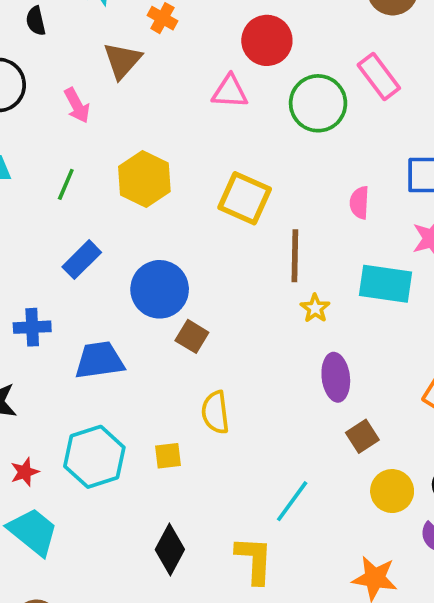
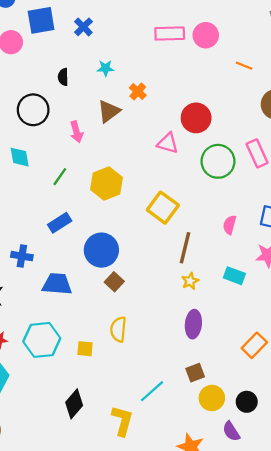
cyan rectangle: (385, 284) -> (234, 276), size x0.7
brown square: (362, 436) -> (195, 373), moved

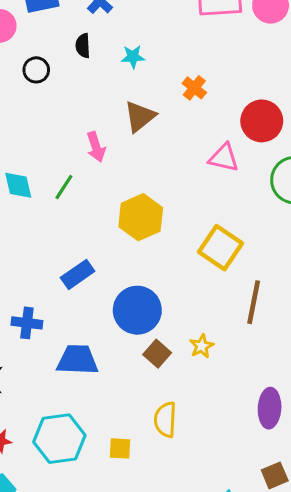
black semicircle: (63, 77) -> (83, 46), moved
orange cross: (138, 91) -> (194, 88), moved
black circle: (33, 110) -> (36, 70), moved, size x0.6
green line: (60, 177) -> (64, 187), moved
yellow star: (190, 281) -> (202, 346), moved

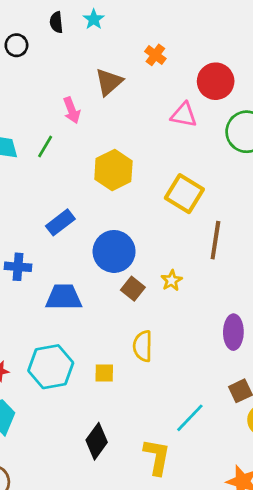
cyan star: (133, 57) -> (94, 19), moved, turned -30

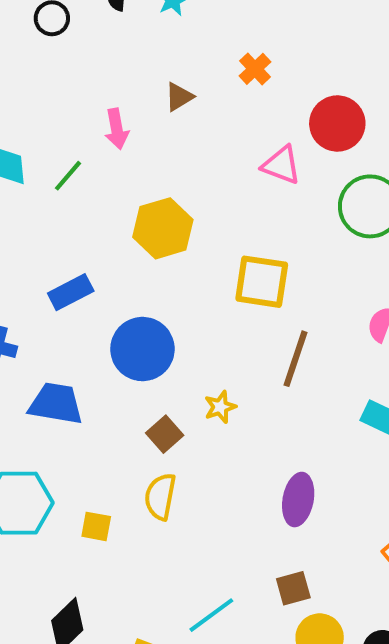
brown triangle: (109, 82) -> (179, 97), size x0.7
yellow square: (184, 194) -> (262, 282), turned -33
brown square: (133, 289) -> (165, 434), moved

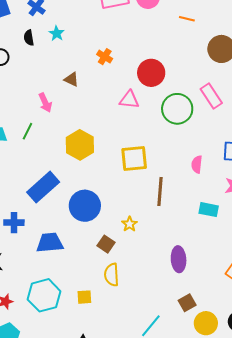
brown triangle: (179, 97) -> (71, 79), turned -49
blue rectangle: (71, 292) -> (43, 187), size x1.5

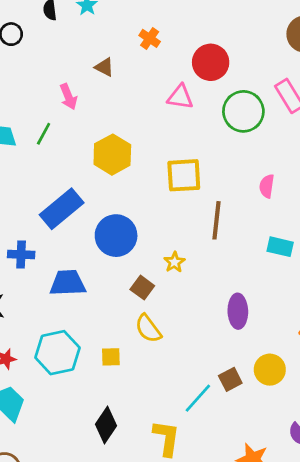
yellow semicircle: (112, 275) -> (148, 329), turned -35
brown square: (187, 303) -> (230, 379), moved
yellow circle: (206, 323) -> (270, 370), moved

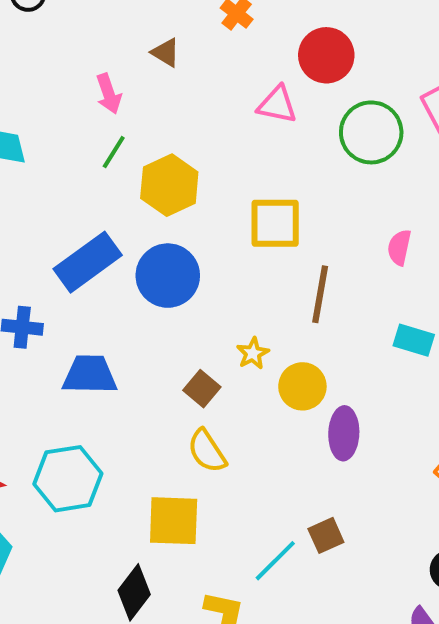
green line: (44, 134) -> (114, 152), moved
blue circle: (116, 236) -> (168, 276), moved
yellow square: (111, 357) -> (174, 521), moved, size x1.8
yellow circle: (270, 370) -> (302, 386), moved

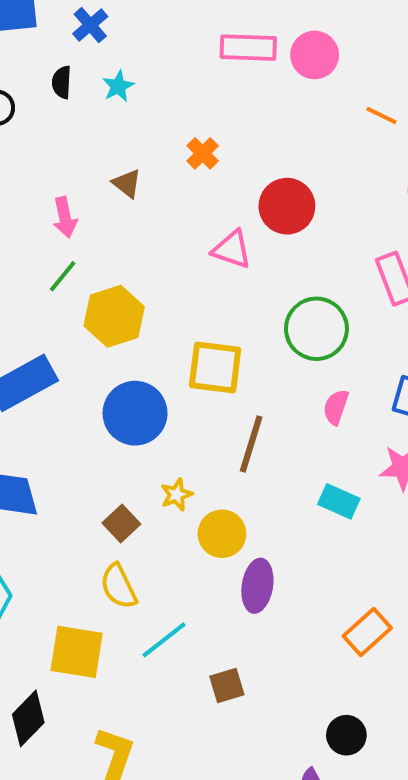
green circle: (371, 132) -> (316, 329), moved
blue circle: (168, 276) -> (135, 413), moved
cyan line: (275, 561) -> (164, 640), moved

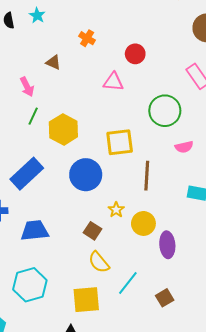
red circle: (287, 206) -> (135, 54), size x0.7
pink semicircle: (336, 407) -> (184, 147), turned -108

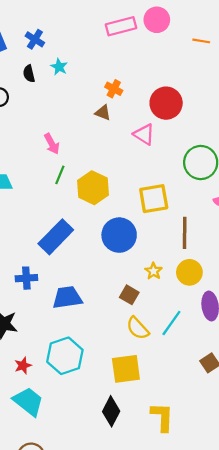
red circle: (135, 54) -> (166, 103), size x1.5
brown triangle: (53, 62) -> (103, 113), moved
pink triangle: (113, 82) -> (144, 134), turned 30
yellow circle: (143, 223) -> (189, 272), moved
cyan line: (128, 283) -> (171, 323), moved

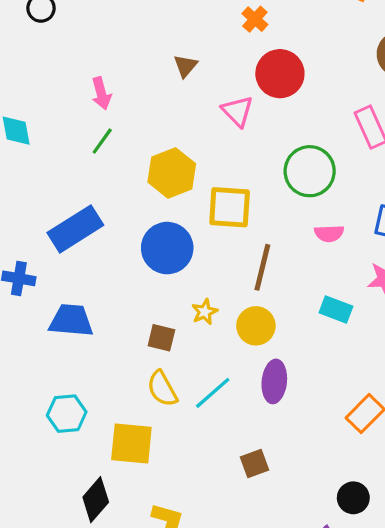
orange cross: (114, 89) -> (255, 19), moved
brown triangle: (103, 113) -> (185, 66), turned 35
yellow hexagon: (93, 188) -> (172, 173), moved
brown square: (129, 295) -> (161, 338), turned -30
cyan hexagon: (65, 356) -> (67, 414), moved, size x0.7

